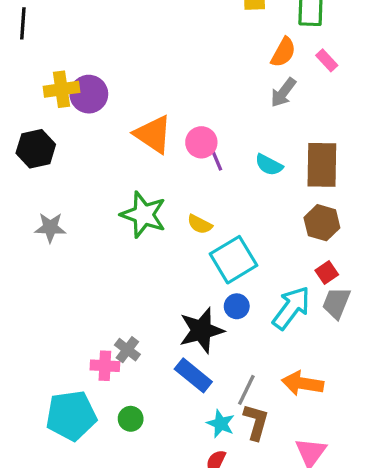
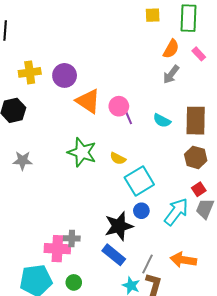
purple circle: (89, 94) -> (65, 75), moved
gray cross: (127, 350) -> (72, 238), turned -35
pink cross: (105, 366) -> (57, 249), size x1.4

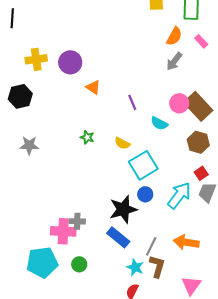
orange triangle: (88, 101) -> (93, 87), size x0.6
pink circle: (119, 106) -> (179, 103), moved
cyan semicircle: (162, 121) -> (159, 123), moved
brown rectangle: (196, 121) -> (198, 106), turned -44
green star: (82, 152) -> (87, 137), size x0.5

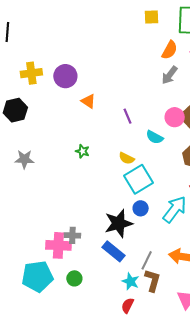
yellow semicircle: (122, 143) -> (127, 158), moved

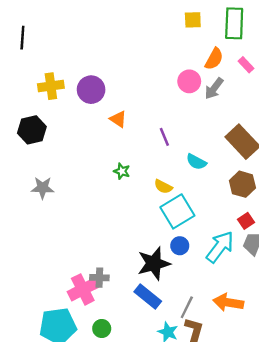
pink circle: (175, 117) -> (189, 81), moved
green star: (82, 151) -> (122, 171), moved
pink cross: (58, 245) -> (83, 289), turned -30

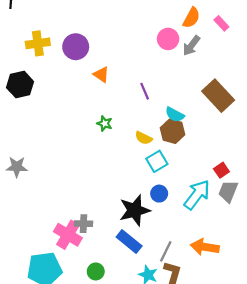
brown hexagon: (242, 184) -> (172, 131), moved
gray star: (43, 188) -> (17, 167), moved
cyan square: (177, 211) -> (157, 161), size x0.7
pink cross: (83, 289) -> (68, 235), turned -32
green circle: (102, 329) -> (96, 271), moved

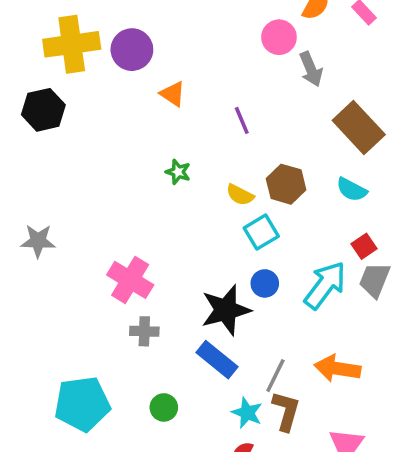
yellow cross: (38, 43) -> (72, 44), size x1.4
gray arrow: (191, 46) -> (311, 69), moved, turned -60
cyan semicircle: (175, 115) -> (352, 190), moved
pink cross: (68, 235) -> (130, 280), moved

